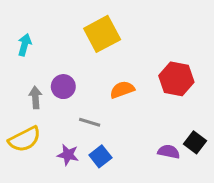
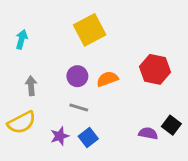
purple circle: (63, 87) -> (77, 76), moved
purple star: (68, 155) -> (60, 136), turned -30

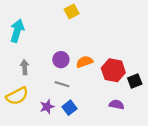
yellow square: (90, 30) -> (72, 11), moved, size x0.6
cyan arrow: (22, 39) -> (17, 31), size x1.5
red hexagon: (155, 69) -> (113, 70), moved
black square: (171, 125) -> (135, 81), moved, turned 32

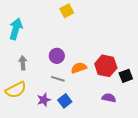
orange semicircle: (84, 62) -> (79, 68), moved

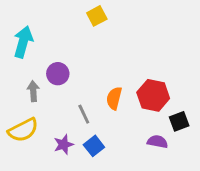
purple circle: (57, 56) -> (58, 74), moved
orange semicircle: (79, 68) -> (114, 98), turned -56
black square: (126, 76) -> (179, 121), moved
gray line: (58, 79) -> (84, 114), turned 48

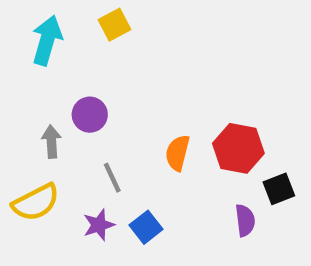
yellow square: (97, 16) -> (115, 25), moved
cyan arrow: (23, 42) -> (47, 40), moved
gray line: (84, 114) -> (112, 178), moved
purple semicircle: (157, 142) -> (245, 220), turned 72

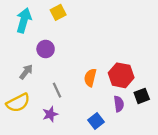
purple circle: (90, 115) -> (46, 49), moved
gray arrow: (51, 142) -> (26, 72), turned 42
purple semicircle: (245, 220) -> (119, 104), moved
blue square: (146, 227) -> (96, 121), moved

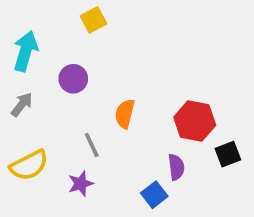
cyan arrow: (24, 20) -> (25, 51), moved
gray arrow: (26, 72) -> (22, 105), moved
orange semicircle: (90, 78) -> (125, 114), moved
purple semicircle: (119, 104) -> (176, 167), moved

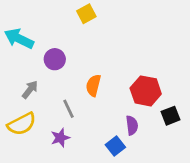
yellow square: (93, 20) -> (86, 14), moved
cyan arrow: (25, 51) -> (19, 39), turned -80
gray arrow: (22, 105) -> (30, 90), moved

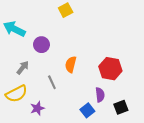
black square: (170, 116) -> (121, 107), moved
purple star: (60, 138) -> (37, 108), moved

